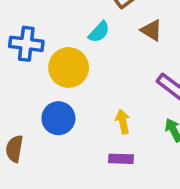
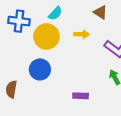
cyan semicircle: (99, 32) -> (55, 13), moved
yellow arrow: (123, 122) -> (82, 34), moved, turned 104

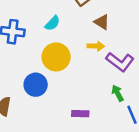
yellow arrow: (82, 34) -> (96, 46), moved
yellow circle: (46, 36) -> (56, 57), moved

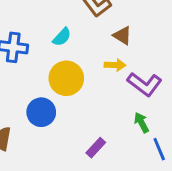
purple rectangle: (80, 114) -> (96, 148), turned -49

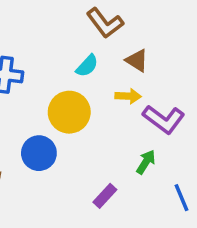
cyan semicircle: (62, 37) -> (87, 66), moved
green arrow: (142, 123) -> (146, 162), moved, turned 60

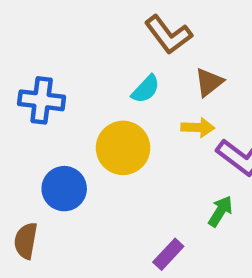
brown triangle: (137, 60) -> (209, 82), turned 50
blue circle: (39, 153) -> (64, 189), moved

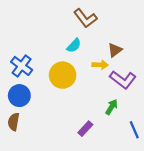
brown triangle: (209, 82) -> (115, 50), moved
blue cross: (42, 100) -> (22, 66), moved, turned 30
blue circle: (64, 189) -> (19, 96), moved

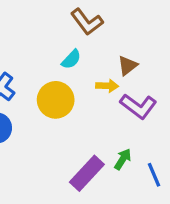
green arrow: (111, 107) -> (123, 159), moved
purple rectangle: (85, 129) -> (87, 173), size x1.6

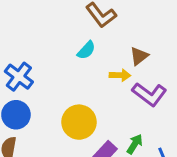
yellow circle: (56, 100) -> (79, 122), moved

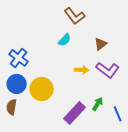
yellow arrow: (120, 75) -> (82, 70), moved
yellow circle: (79, 122) -> (42, 89), moved

